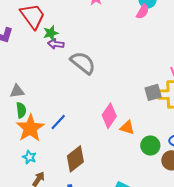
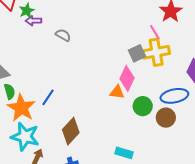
gray semicircle: (83, 63) -> (63, 35), size x0.6
pink diamond: (109, 116) -> (127, 78), moved
cyan star: (29, 157) -> (25, 137), size x2.0

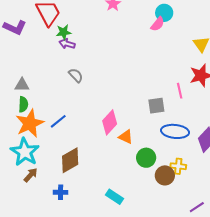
gray semicircle: (63, 35) -> (76, 75), moved
yellow cross: (156, 52) -> (178, 166), moved, size x0.6
pink diamond: (127, 78) -> (110, 122), moved
blue ellipse: (174, 96) -> (175, 131), moved

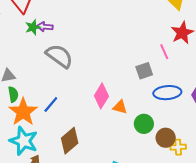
green star: (64, 32) -> (33, 27), moved
gray semicircle: (76, 75) -> (59, 56), size x1.8
yellow cross: (178, 166) -> (178, 147), moved

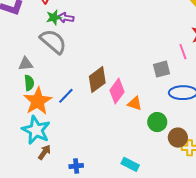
gray semicircle: (59, 56) -> (53, 41), moved
brown diamond: (70, 141) -> (97, 80), moved

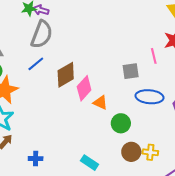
gray semicircle: (53, 41) -> (42, 34), moved, turned 64
blue line: (66, 96) -> (36, 64), moved
brown circle: (178, 138) -> (131, 152), moved

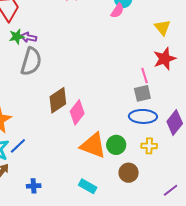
blue line: (36, 64) -> (18, 146), moved
gray square: (131, 71) -> (142, 93), moved
orange triangle: (100, 102) -> (93, 145), moved, size x1.8
yellow cross: (150, 152) -> (149, 146), moved

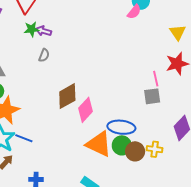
gray semicircle: (31, 62) -> (44, 55), size x0.5
blue ellipse: (143, 116) -> (121, 127), moved
blue line: (18, 146) -> (24, 138), turned 60
brown circle: (129, 173) -> (135, 151), moved

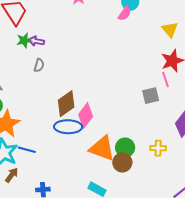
pink line: (156, 79) -> (165, 79), moved
blue ellipse: (121, 127) -> (68, 127), moved
brown circle: (135, 151) -> (122, 162), moved

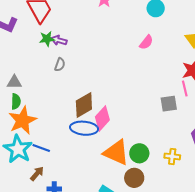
pink semicircle: (125, 13) -> (146, 42), moved
brown circle: (122, 162) -> (134, 178), moved
brown arrow: (12, 175) -> (37, 174), moved

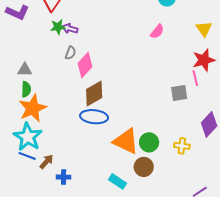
pink diamond: (102, 118) -> (85, 65), moved
blue line: (41, 148) -> (27, 156), moved

